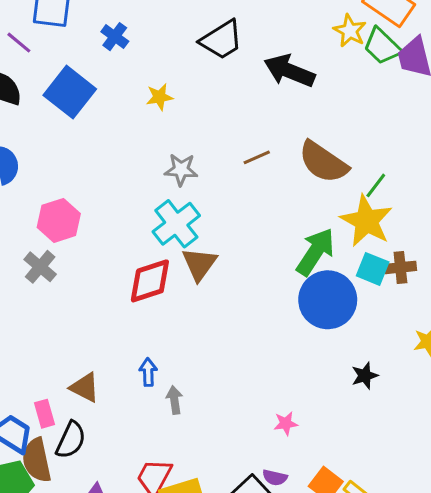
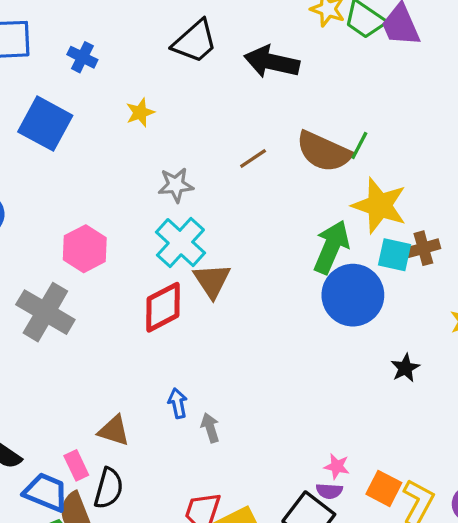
green line: (376, 185) -> (359, 146), moved
pink hexagon: (59, 220) -> (85, 249), moved
gray cross: (40, 267) -> (45, 312), size x1.6
pink star: (286, 423) -> (337, 466), moved, turned 30

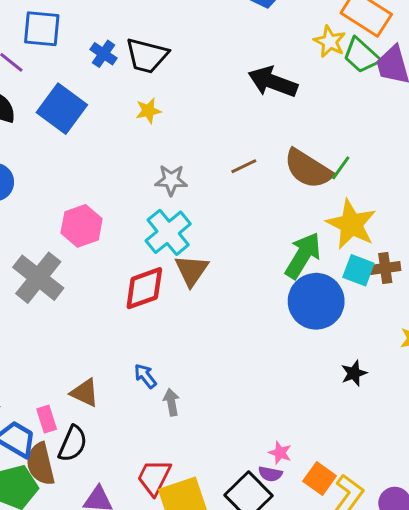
black trapezoid: (195, 42) -> (147, 56), moved, turned 48
blue arrow: (178, 403) -> (145, 376), turned -35

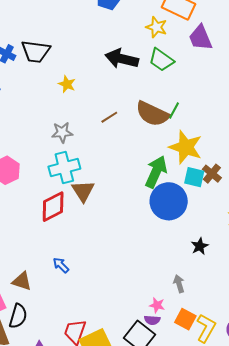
green trapezoid: (361, 56) -> (161, 60), moved
yellow star: (148, 111) -> (67, 84), moved, turned -30
cyan cross: (168, 232) -> (64, 168), turned 32
brown cross: (385, 268) -> (212, 174), turned -36
gray arrow: (171, 402) -> (179, 284), moved

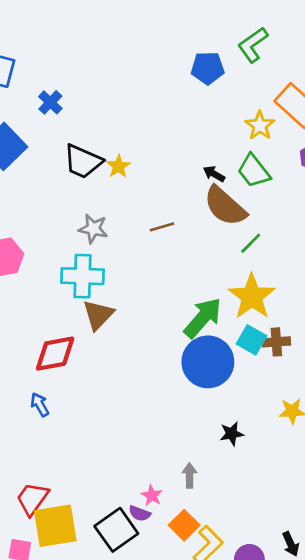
black trapezoid: (36, 52) -> (83, 161), moved
black arrow: (122, 59) -> (214, 174), moved, size x0.5
brown semicircle: (152, 114) -> (225, 206), moved
brown cross: (212, 174) -> (276, 342), turned 30
red diamond: (53, 207) -> (55, 354), moved

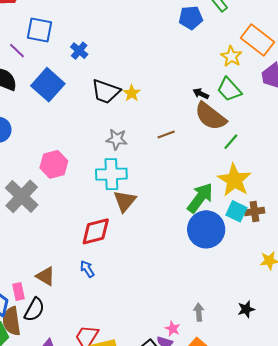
black star: (232, 434) -> (246, 309), moved

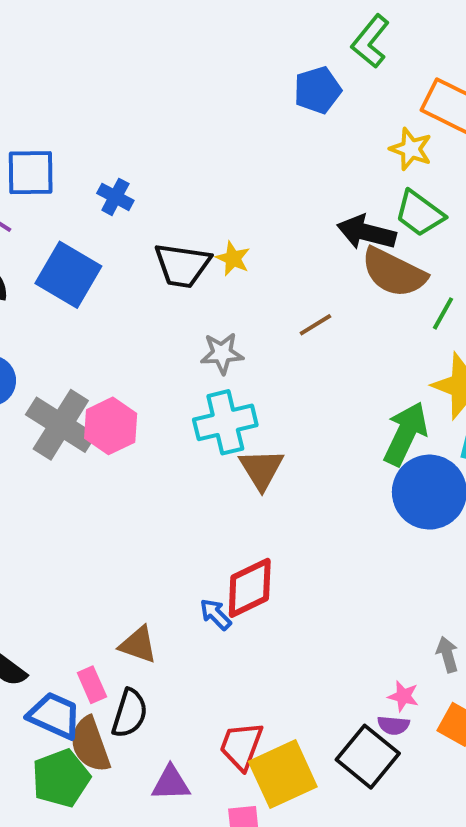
black arrow: (201, 94) -> (366, 232), size x1.8
gray cross: (22, 196) -> (61, 425), moved
red diamond: (96, 231) -> (250, 588), moved

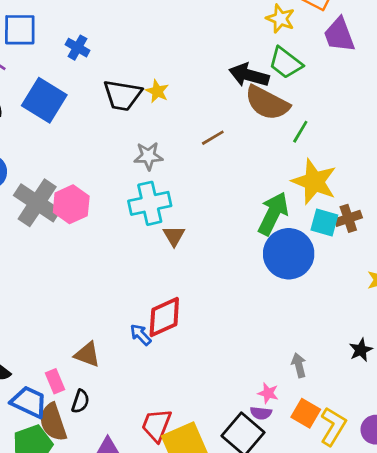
brown triangle: (261, 469) -> (174, 236), size x0.7
black semicircle: (130, 713) -> (80, 401), size x0.7

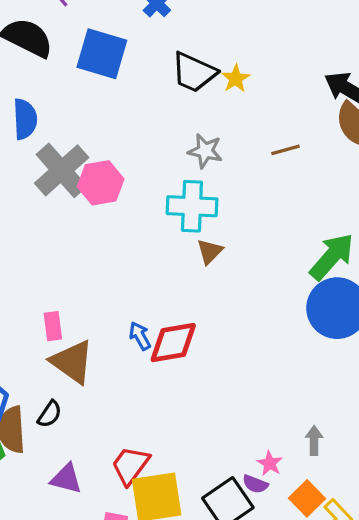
blue square: (44, 100) -> (102, 54), turned -30
blue arrow: (141, 335) -> (140, 336), moved
brown triangle: (87, 354) -> (72, 362), size x1.4
pink rectangle: (55, 381) -> (53, 326), moved

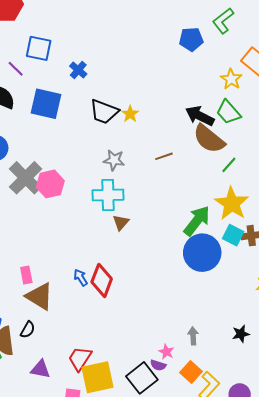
red diamond: (173, 343) -> (102, 280), turned -56

